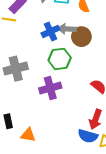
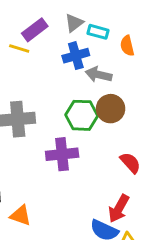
blue cross: (50, 31) -> (76, 56), moved
brown circle: (81, 37) -> (111, 109), moved

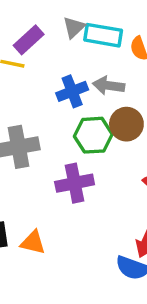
cyan rectangle: (98, 32) -> (103, 35), size x1.5
blue cross: (76, 56) -> (72, 91), moved
orange triangle: (20, 215) -> (33, 242), moved

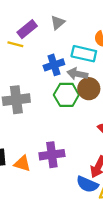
cyan rectangle: (103, 35) -> (84, 54), moved
gray arrow: (109, 86) -> (77, 74), moved
purple cross: (75, 183) -> (52, 155), moved

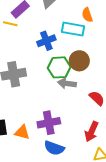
gray arrow: (77, 74) -> (67, 83), moved
blue semicircle: (87, 184) -> (54, 148), moved

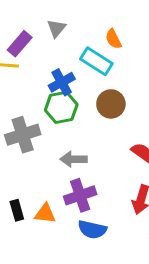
cyan rectangle: (73, 29) -> (96, 61), turned 30
green hexagon: (59, 67) -> (61, 107), moved
gray arrow: (67, 83) -> (74, 159), moved

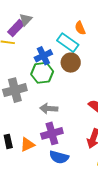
gray triangle: (56, 28) -> (26, 20), moved
brown circle: (111, 104) -> (71, 63), moved
orange triangle: (45, 213) -> (27, 145), turned -35

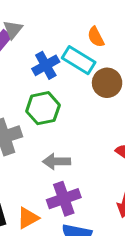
blue cross: (43, 56) -> (46, 65), moved
brown circle: (71, 63) -> (107, 83), moved

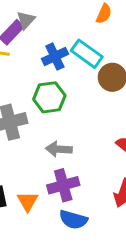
orange semicircle: (96, 37) -> (104, 14), moved, turned -132
orange triangle: (28, 218) -> (28, 201), turned -35

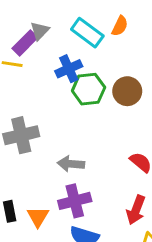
cyan rectangle: (87, 54) -> (87, 33), moved
green hexagon: (49, 97) -> (89, 89), moved

